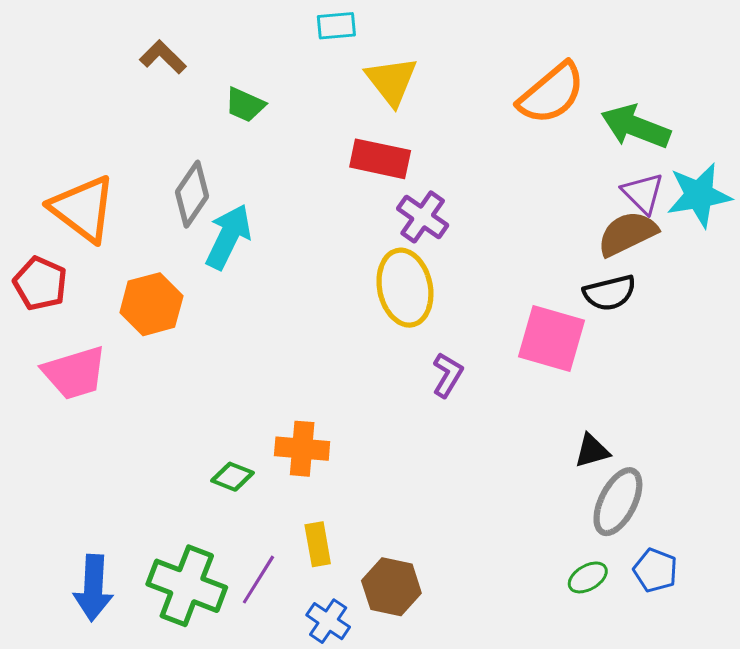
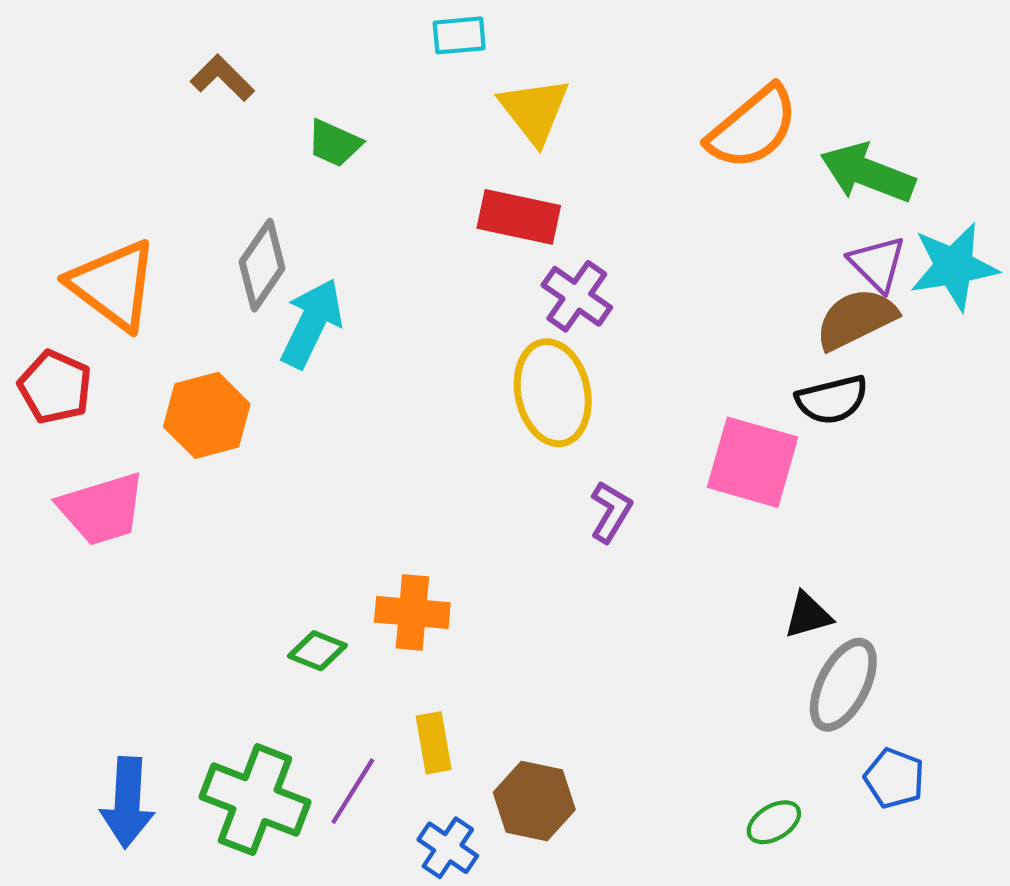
green ellipse: (588, 577) -> (774, 822), moved

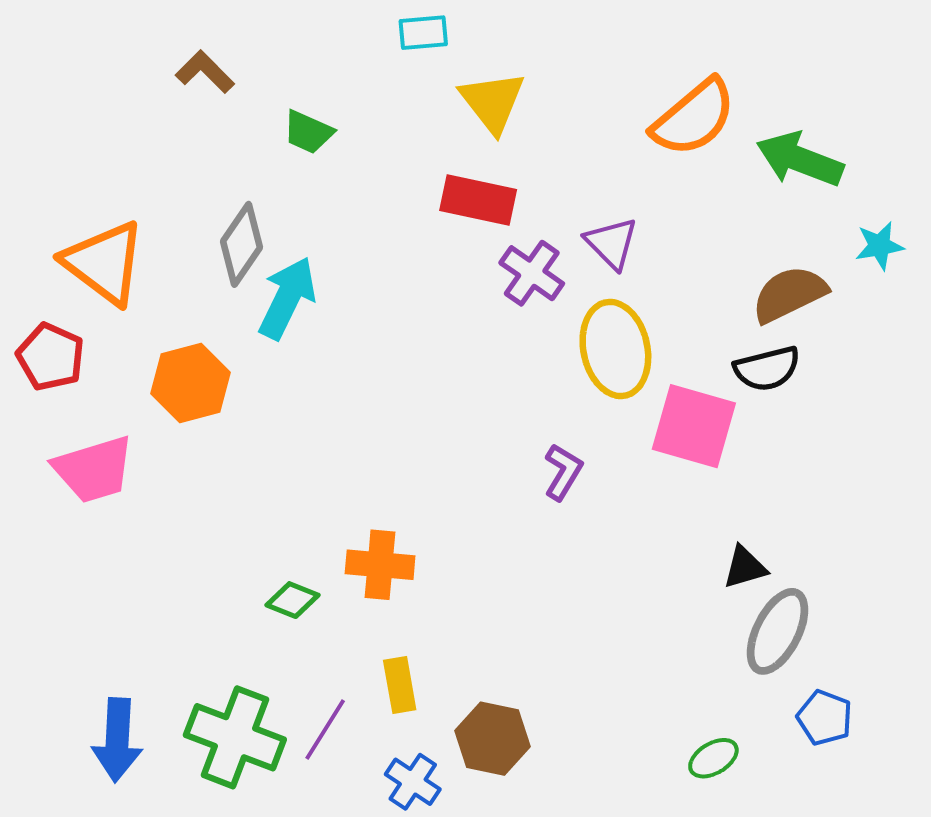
purple triangle: (877, 264) -> (611, 243), moved
cyan star: (954, 266) -> (879, 246), size x0.6
yellow ellipse: (553, 393) -> (615, 349), moved

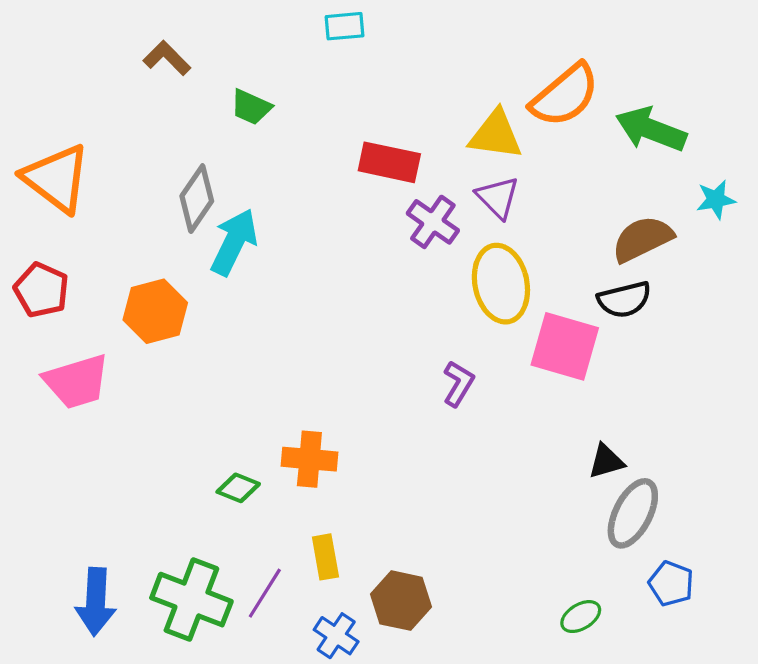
yellow triangle: (492, 102) -> (496, 135), moved, turned -44
orange triangle: (104, 263) -> (56, 178), moved

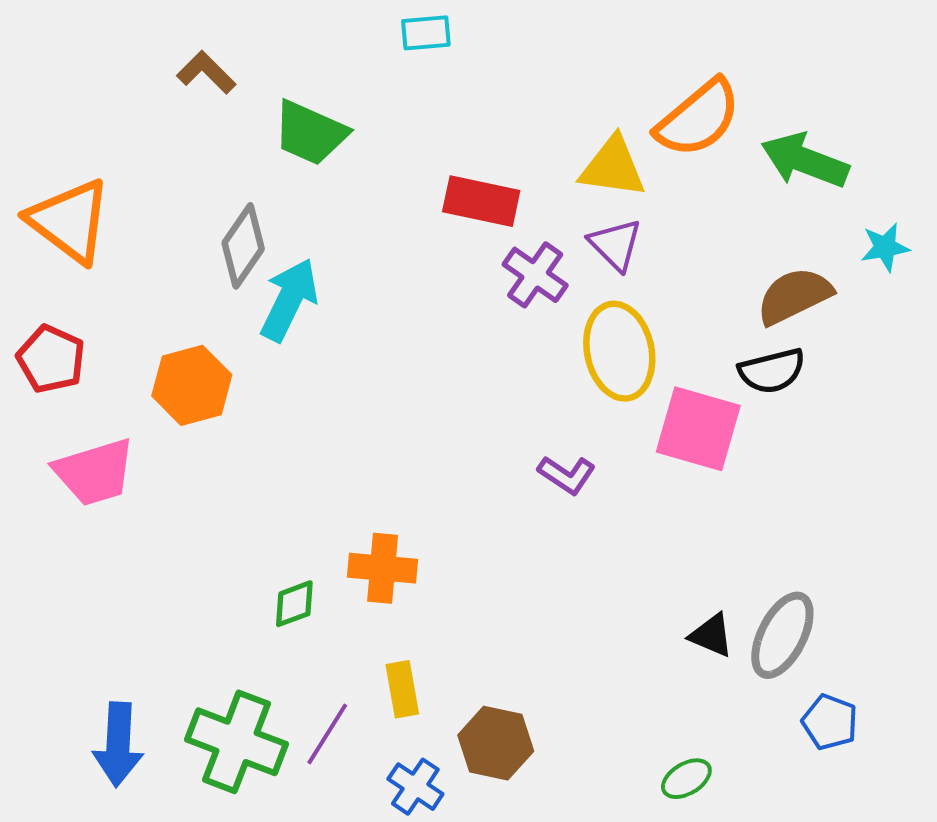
green trapezoid: (251, 107) -> (310, 133), size x1.5
purple L-shape: (458, 384) -> (567, 475), turned 93
black triangle: (606, 461) -> (711, 635), moved, turned 39
green diamond: (238, 488) -> (294, 604), turned -42
green ellipse: (581, 617) -> (686, 779), moved

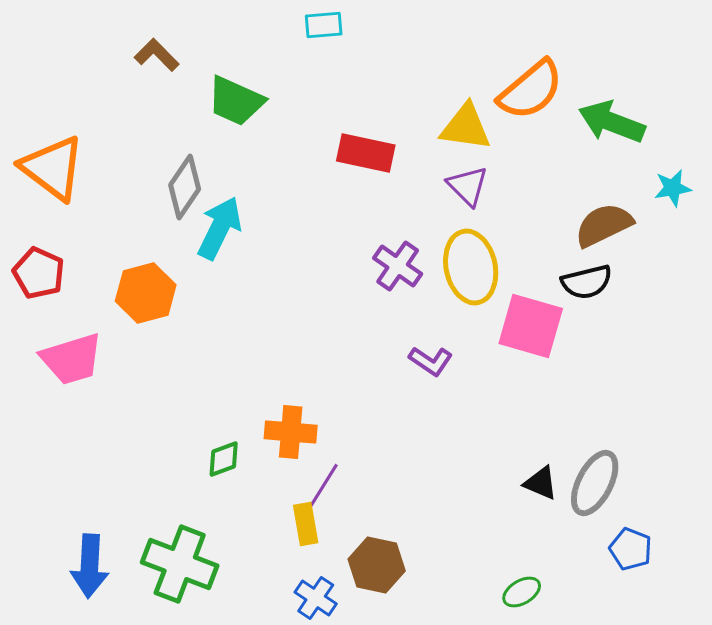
purple cross: (535, 275) -> (398, 266), moved
purple line: (327, 734) -> (323, 487), moved

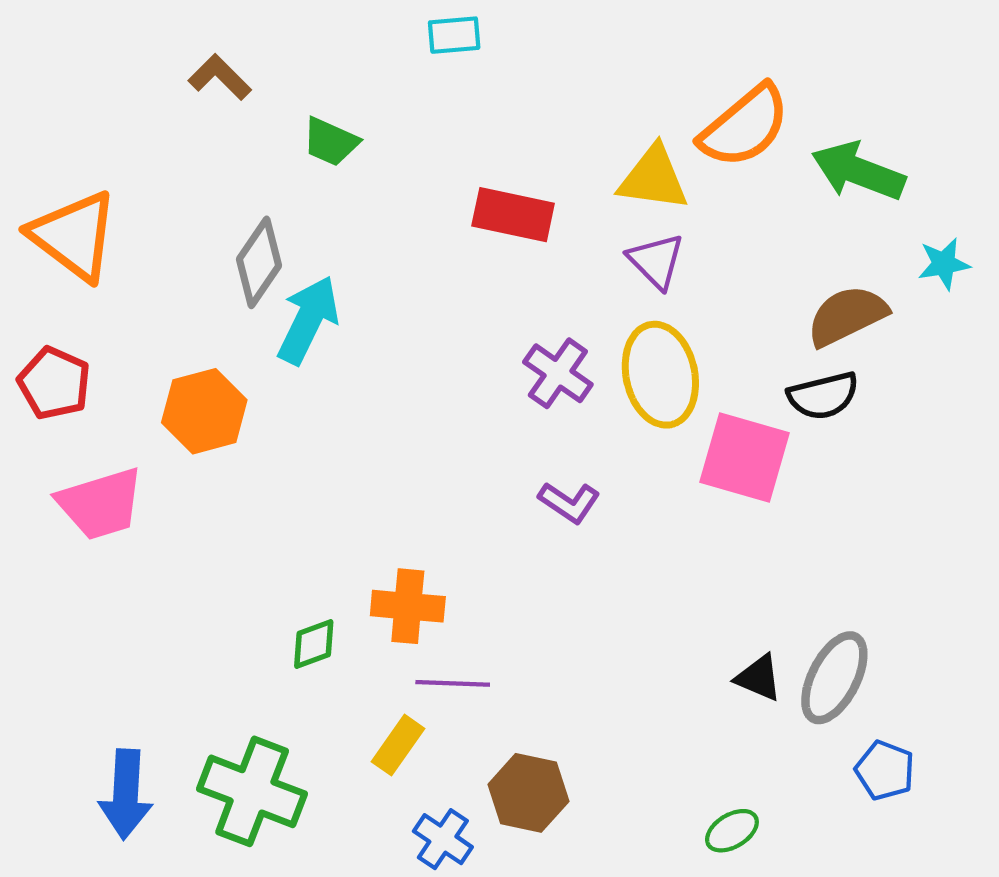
green trapezoid: (236, 101) -> (331, 142), size x0.7
purple L-shape: (431, 361) -> (569, 502), moved
purple line: (323, 487) -> (453, 683), turned 60
yellow rectangle: (306, 524) -> (398, 745), moved, turned 45

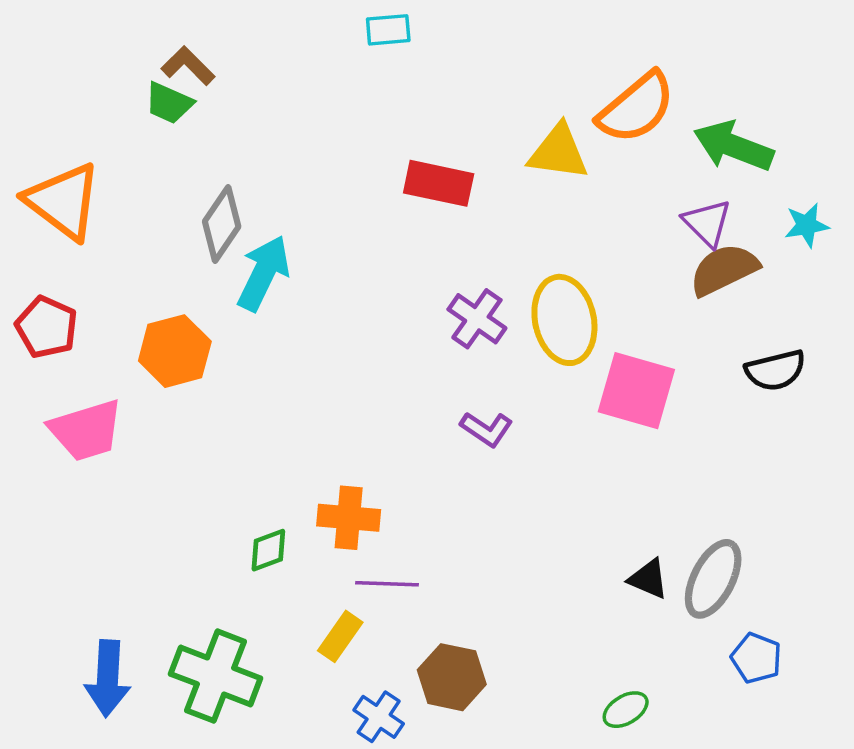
green trapezoid: (331, 142) -> (169, 103), moved
purple triangle: (656, 261) -> (707, 223), moved
black semicircle: (823, 396) -> (775, 370), moved

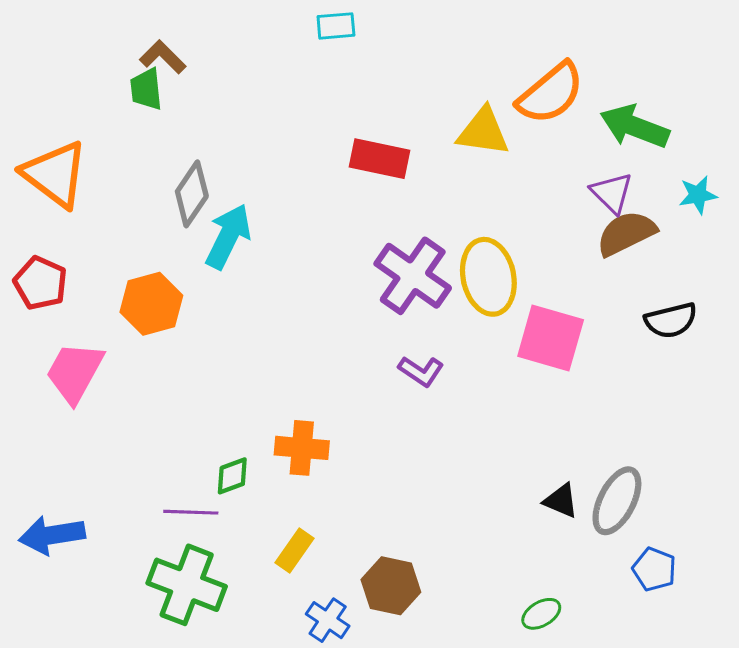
green trapezoid: (169, 103) -> (146, 89), turned 60
purple cross: (477, 319) -> (413, 276), size x1.5
pink trapezoid: (86, 430) -> (75, 372), turned 136
purple line: (387, 584) -> (191, 512), moved
blue arrow: (108, 678) -> (52, 535), moved, turned 78

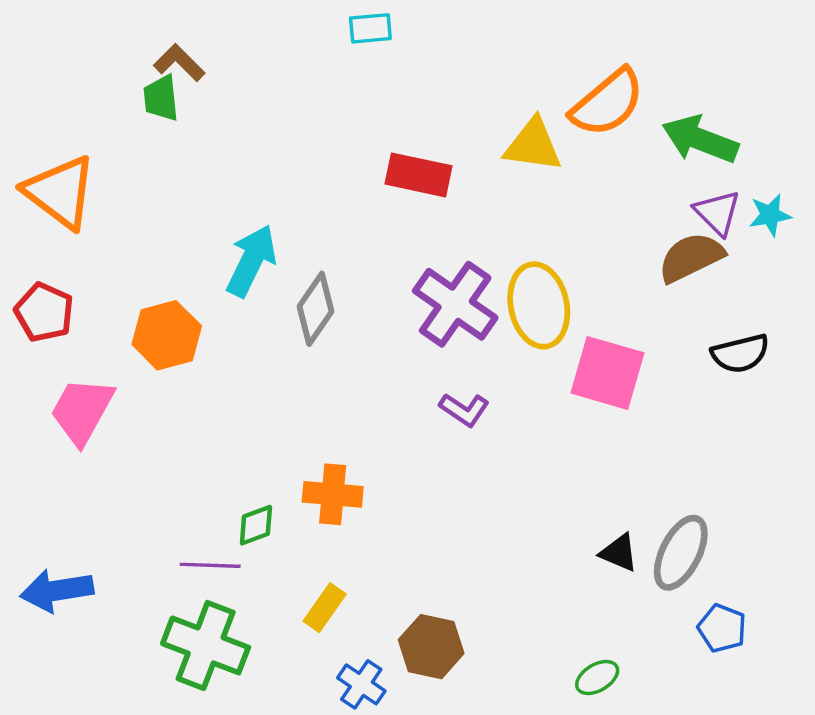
purple triangle: (612, 193) -> (717, 213), moved
gray diamond: (192, 194) -> (316, 309), moved

